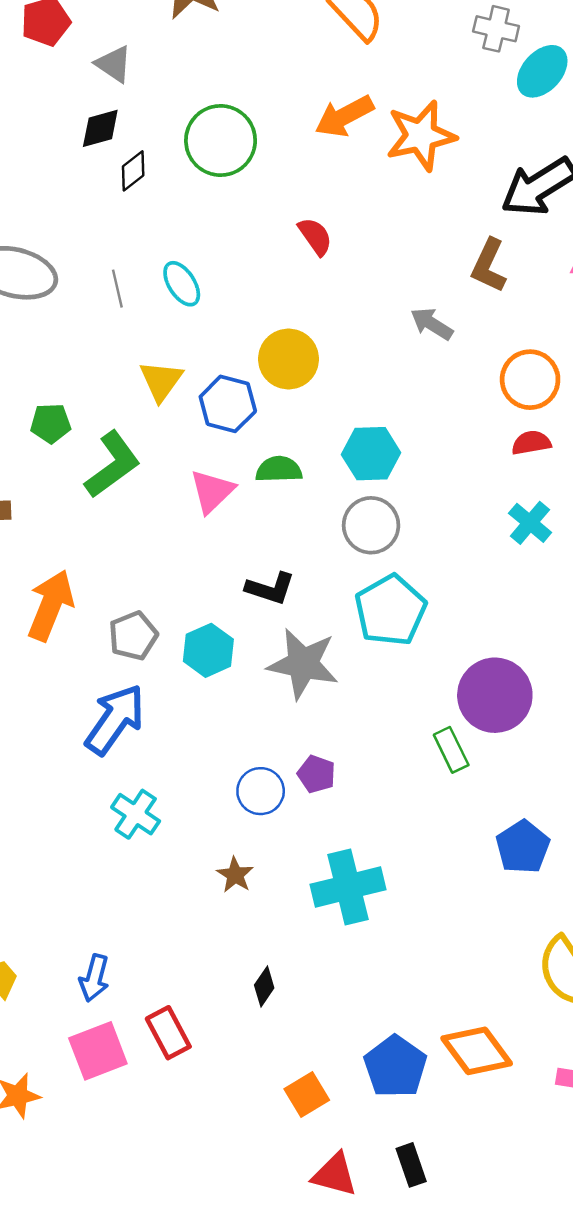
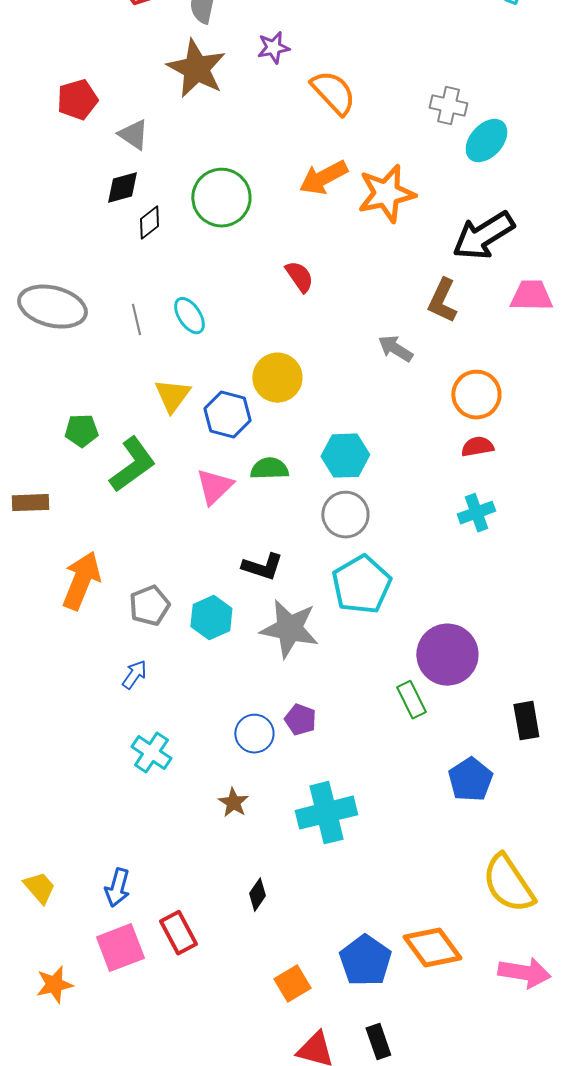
cyan cross: (530, 523) -> (476, 513), turned 30
blue arrow: (115, 719) -> (134, 675), size x0.5

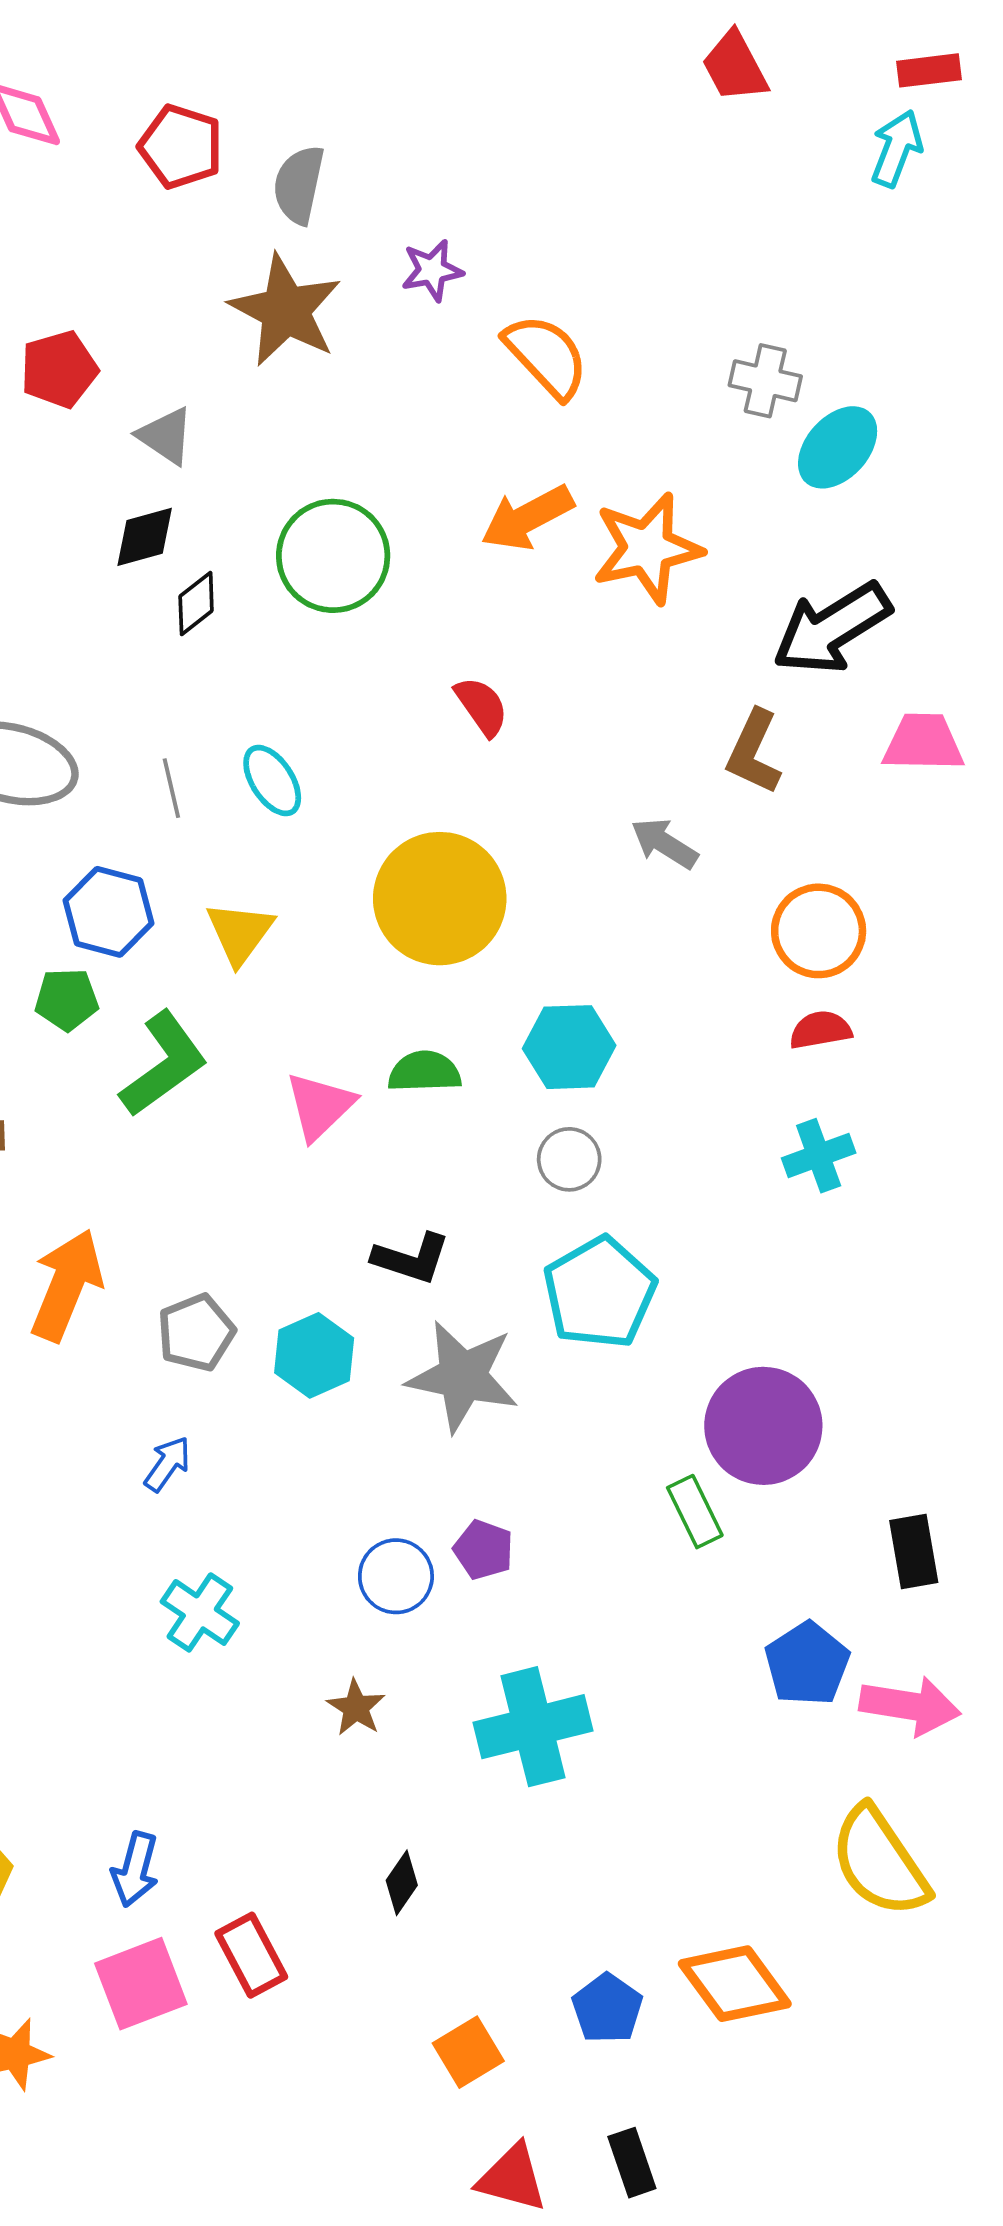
yellow circle: (277, 378) -> (440, 899), size x1.4
blue hexagon: (227, 415) -> (108, 912), moved
gray circle: (345, 515) -> (569, 1159), size x0.7
blue pentagon: (365, 961) -> (607, 2008), size x0.7
pink arrow: (524, 973) -> (910, 1706), moved

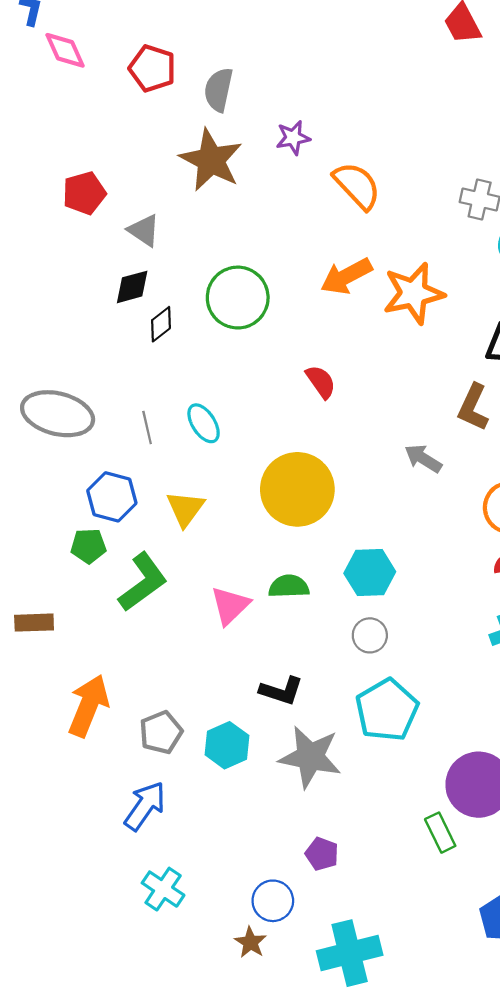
blue arrow: (167, 1464) -> (145, 806), size x1.6
blue circle: (396, 1576) -> (273, 901), moved

